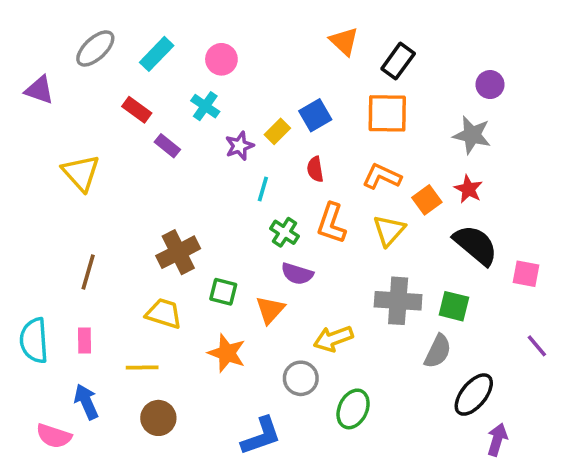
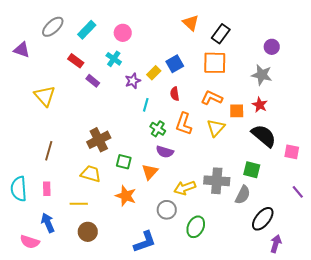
orange square: (427, 200) -> (237, 111), turned 35
gray cross: (398, 301) -> (217, 181), moved

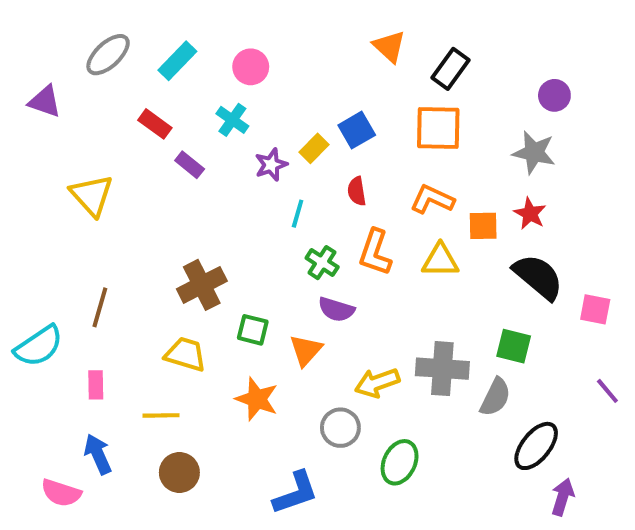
yellow triangle: (216, 128) -> (440, 260), turned 48
cyan semicircle: (19, 189) -> (39, 346), moved, turned -120

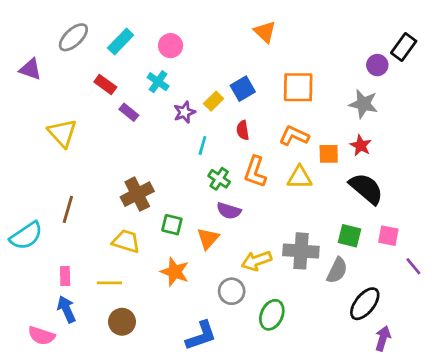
black rectangle: (450, 69) -> (404, 47), moved
pink square: (595, 309) -> (388, 236), moved
pink rectangle: (96, 385) -> (65, 276), moved

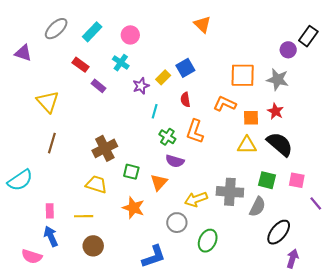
orange square: (298, 87) -> (243, 75), moved
yellow triangle: (300, 177) -> (247, 145), moved
brown line: (68, 209) -> (52, 143), moved

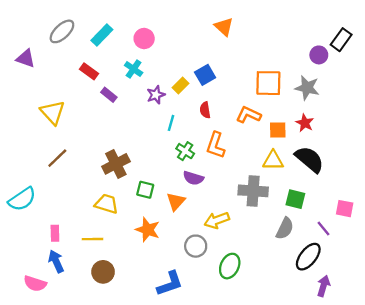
brown line: (52, 143) -> (57, 158), turned 30
pink square: (297, 180) -> (345, 209), moved
gray cross: (230, 192) -> (253, 191), moved
purple line: (316, 203) -> (324, 228), moved

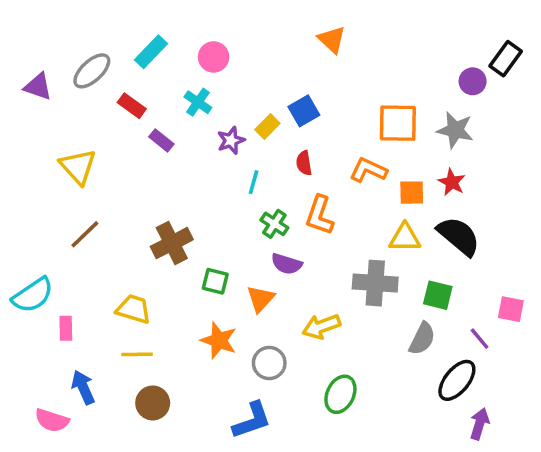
gray ellipse: (62, 31) -> (92, 71), moved
yellow trapezoid: (107, 204) -> (134, 309), moved
pink rectangle: (55, 233) -> (66, 328), moved
gray circle: (196, 246) -> (269, 363), moved

